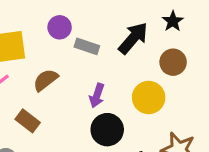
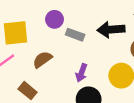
black arrow: (133, 38) -> (111, 30), turned -136

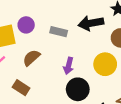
purple circle: (55, 19) -> (26, 25), moved

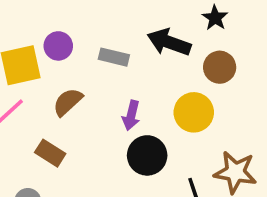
black arrow: (91, 23) -> (169, 42), turned 30

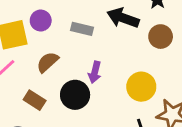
yellow circle: (194, 112) -> (141, 87), moved
black circle: (147, 155) -> (75, 95), moved

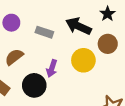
yellow circle: (141, 87) -> (83, 60), moved

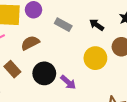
black arrow: (78, 26) -> (97, 25), size x0.6
purple arrow: (52, 68) -> (68, 82), moved, turned -77

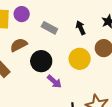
black arrow: (97, 25) -> (81, 28), turned 32
black circle: (44, 73) -> (41, 61), moved

